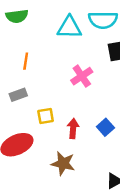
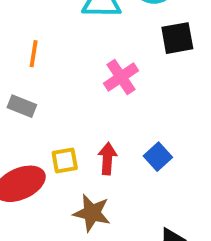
gray rectangle: (18, 95) -> (22, 106), turned 42
yellow square: (46, 116) -> (65, 161), moved

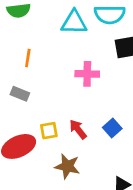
pink cross: (121, 77) -> (87, 74), turned 35
red arrow: (107, 159) -> (78, 129), turned -42

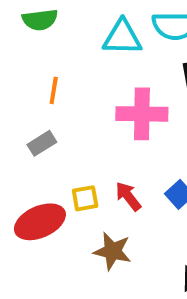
pink cross: (87, 74) -> (142, 114), size x1.4
gray rectangle: (20, 94) -> (42, 143), turned -54

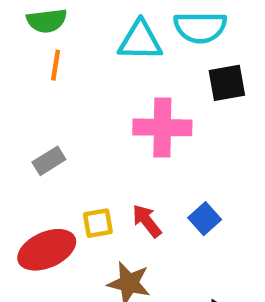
orange line: (54, 90) -> (56, 65), moved

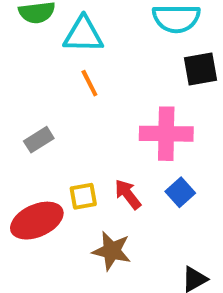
cyan triangle: (140, 41) -> (83, 35), moved
orange line: (56, 65) -> (89, 83), moved, turned -36
pink cross: (162, 127) -> (166, 134), moved

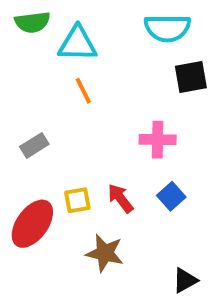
pink cross: (166, 134) -> (158, 140), size x0.7
red ellipse: (37, 221) -> (32, 224), turned -30

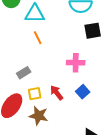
gray rectangle: (34, 145) -> (24, 73), moved
brown star: (105, 253) -> (39, 116), moved

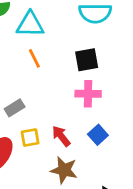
black square: (93, 31) -> (87, 60), moved
brown star: (39, 116) -> (64, 170), moved

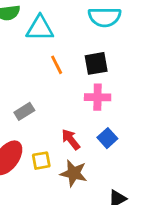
orange line: (34, 58) -> (57, 65), moved
yellow square: (30, 138) -> (41, 161), moved

